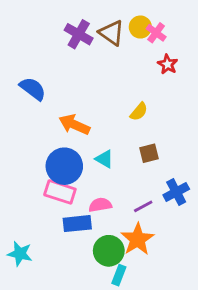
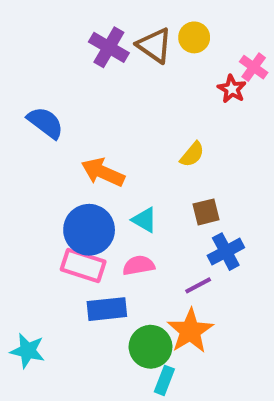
pink cross: (156, 33) -> (254, 67), moved
blue cross: (176, 192) -> (226, 252), moved
pink semicircle: (100, 205) -> (139, 265), moved

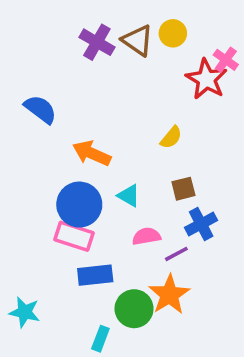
red star: (232, 89) -> (206, 79), size x1.6
pink semicircle: (139, 265) -> (146, 236), moved
cyan rectangle: (164, 380) -> (100, 339), moved

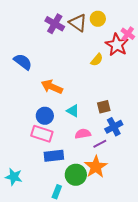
yellow semicircle: (171, 137) -> (97, 60), moved
blue circle: (79, 205) -> (45, 116), size x0.7

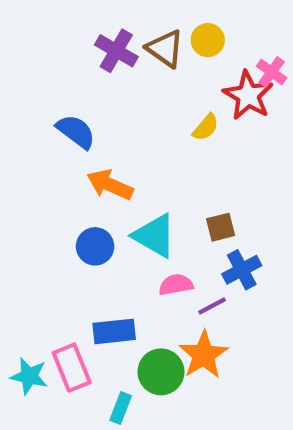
blue semicircle: (23, 62) -> (76, 132), moved
cyan triangle: (73, 111) -> (155, 236), size x1.6
pink rectangle: (42, 134) -> (72, 368), moved, turned 50

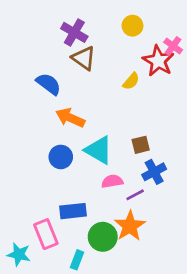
brown triangle: (165, 49) -> (84, 58), moved
cyan star: (29, 376) -> (19, 254), moved

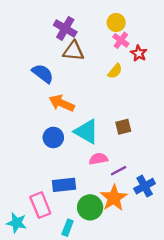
pink cross: (173, 46) -> (121, 40), moved
brown triangle: (84, 58) -> (73, 51), turned -30
red star: (158, 61) -> (139, 53), size x0.6
blue cross: (154, 172) -> (145, 186), moved

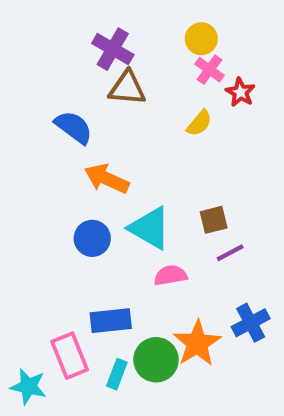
purple line: (119, 171) -> (230, 253), moved
cyan rectangle: (68, 228) -> (117, 374), moved

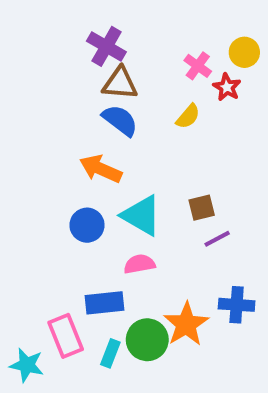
yellow circle: (201, 39) -> (244, 52), moved
blue semicircle: (74, 127) -> (120, 120), moved
pink semicircle: (170, 275) -> (139, 264), moved
blue cross: (251, 323) -> (237, 305), turned 32

